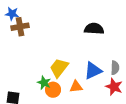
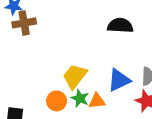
green star: (44, 83) -> (80, 98), moved
orange circle: (53, 90) -> (57, 101), moved

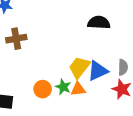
brown cross: (24, 23) -> (16, 39), moved
yellow trapezoid: (75, 76) -> (79, 67), moved

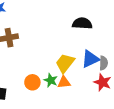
blue triangle: (98, 71) -> (90, 59), moved

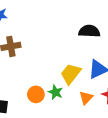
orange triangle: (64, 82) -> (86, 98), moved, turned -40

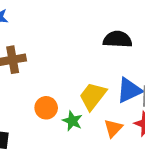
orange circle: (36, 94) -> (46, 108), moved

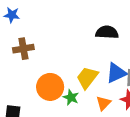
orange circle: (46, 108) -> (50, 87), size x1.5

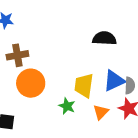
yellow trapezoid: (87, 78) -> (84, 86), turned -30
orange circle: (50, 87) -> (31, 83), moved

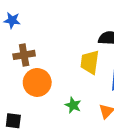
yellow trapezoid: (84, 86) -> (90, 62), moved

